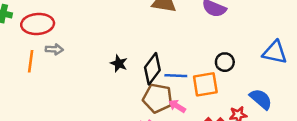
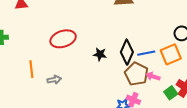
red ellipse: (38, 24) -> (63, 39), moved
gray arrow: (54, 49) -> (54, 80), moved
brown pentagon: (158, 98) -> (136, 74), turned 30

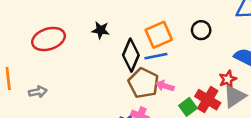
black star: (100, 54) -> (101, 30), moved
orange square: (171, 54) -> (159, 35), moved

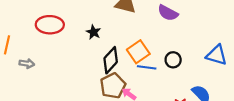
orange square: (159, 35) -> (138, 52), turned -30
blue line: (156, 56) -> (147, 67), moved

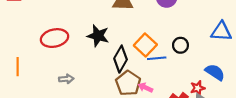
black star: (93, 32) -> (98, 36), size x1.5
gray arrow: (27, 64) -> (66, 79), moved

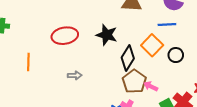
black circle: (180, 45) -> (176, 55), moved
blue line: (157, 58) -> (167, 24), moved

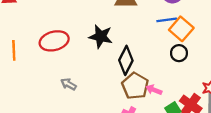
orange square: (152, 45) -> (181, 29), moved
orange line: (28, 62) -> (14, 50), moved
gray arrow: (75, 75) -> (69, 84), turned -144

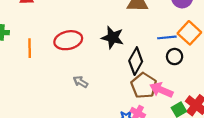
blue line: (167, 20) -> (167, 37), moved
black circle: (179, 53) -> (175, 57), moved
pink arrow: (154, 90) -> (161, 90), size x1.5

